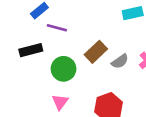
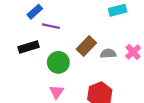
gray semicircle: (120, 61) -> (108, 54), turned -147

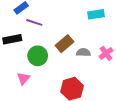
pink triangle: (57, 92) -> (23, 78), moved

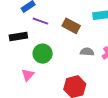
brown rectangle: (65, 44) -> (71, 26), moved, turned 66

